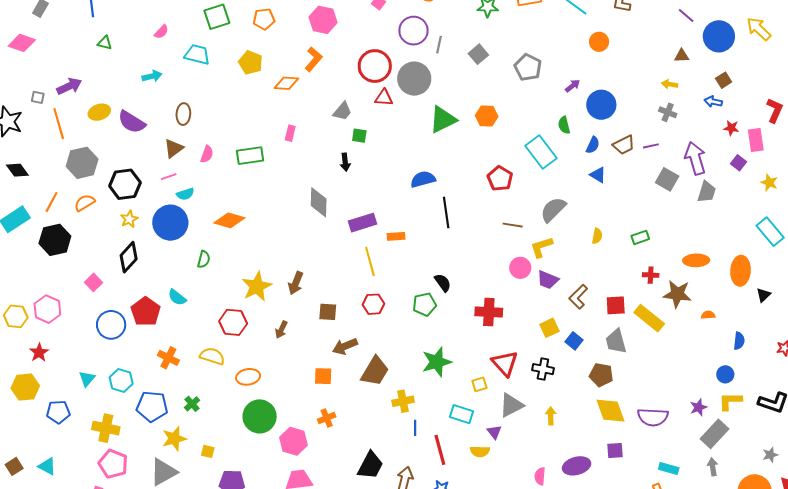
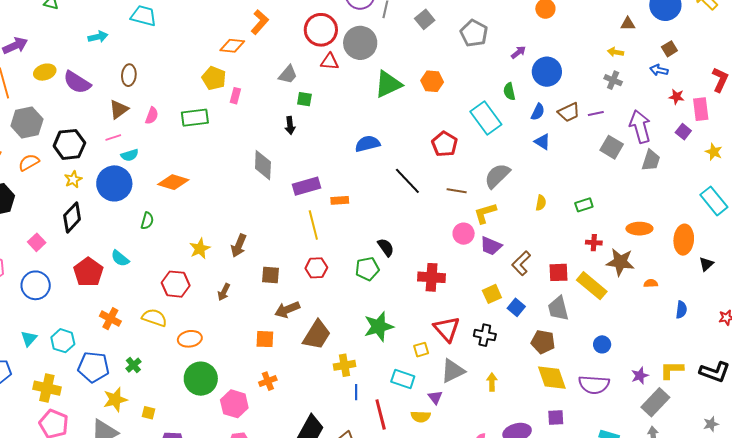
yellow pentagon: (251, 63) -> (214, 78), moved
black line: (446, 212) -> (407, 181), moved, turned -36
yellow star: (257, 286) -> (200, 249), size x0.7
blue circle: (111, 325) -> (36, 285), moved
blue circle: (725, 374) -> (602, 344), moved

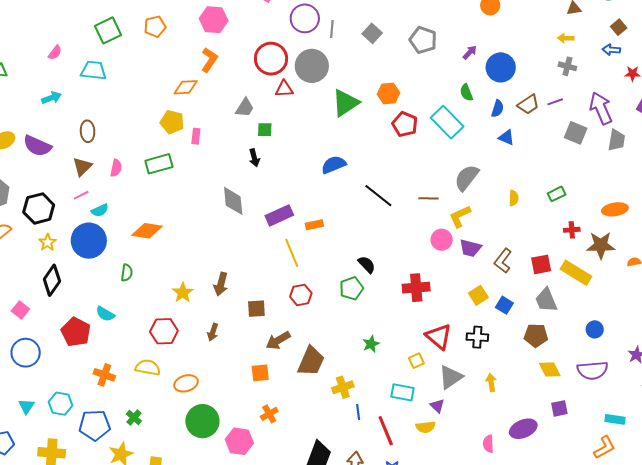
red pentagon: (444, 144) -> (405, 124), moved
green star: (379, 327) -> (371, 344), size x0.6
yellow diamond: (552, 378) -> (550, 369), size x0.7

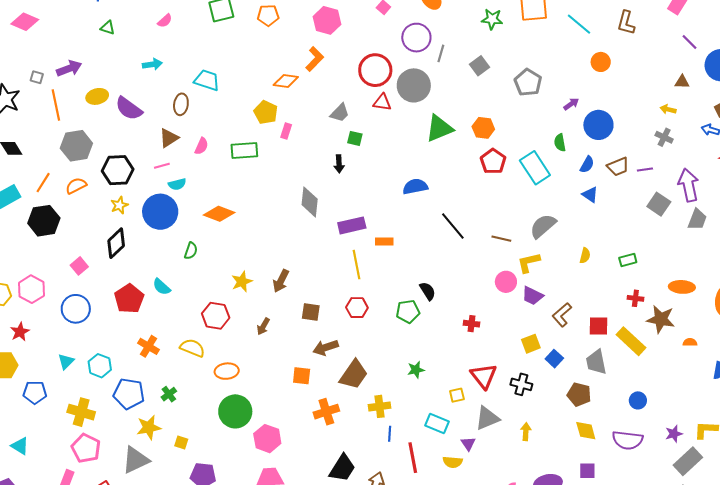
cyan trapezoid: (93, 70) -> (207, 80), moved
red cross: (416, 288) -> (471, 324), size x0.6
orange cross: (269, 414) -> (326, 412), moved, size x1.4

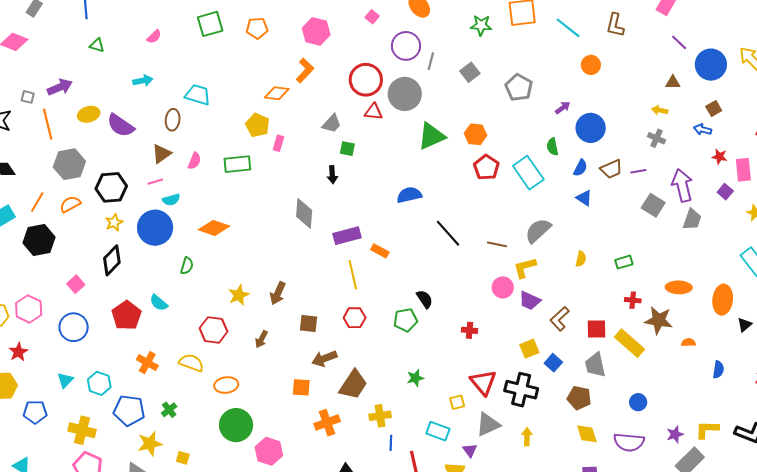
orange rectangle: (384, 242) -> (380, 251), turned 30
black cross: (521, 384) -> (521, 390), size x1.5

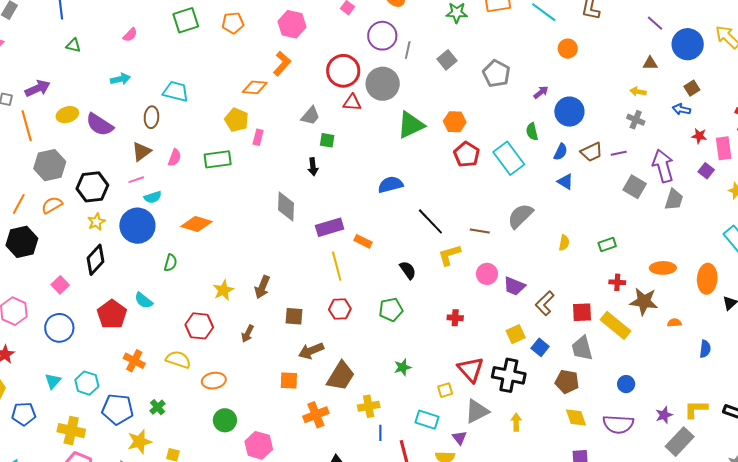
yellow L-shape: (525, 268) -> (449, 255), moved
black semicircle: (425, 299) -> (408, 270), moved
green circle: (236, 425) -> (225, 420), size x0.7

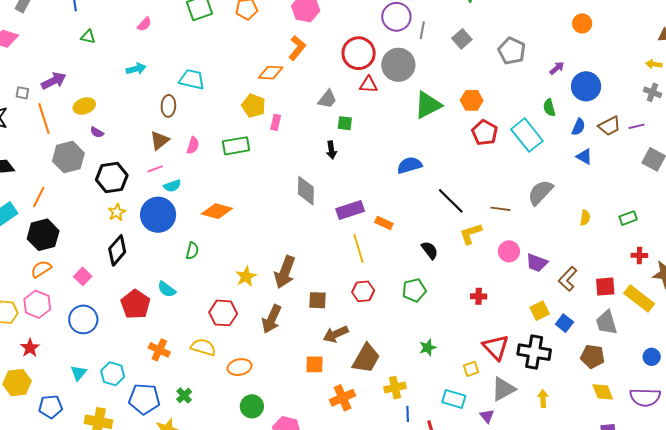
purple semicircle: (100, 125) -> (97, 132), moved, size x0.5
orange semicircle: (52, 205) -> (41, 269), moved
brown arrow: (262, 287) -> (285, 272), size x1.4
brown arrow: (248, 334) -> (272, 319), size x1.6

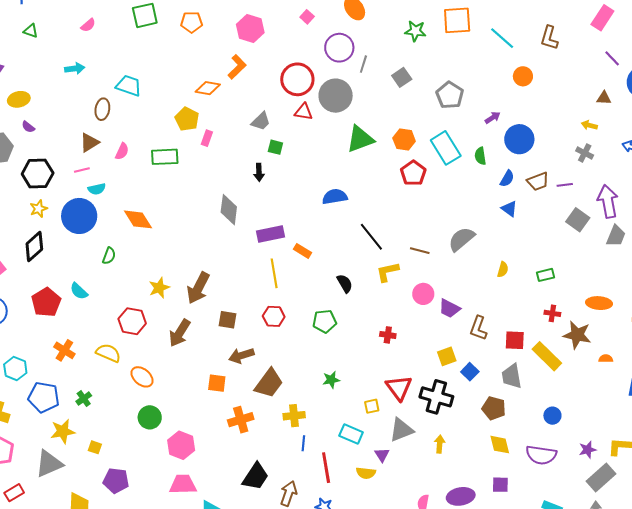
cyan rectangle: (527, 135) -> (446, 148), moved
orange diamond: (217, 211) -> (138, 219), turned 36
brown L-shape: (568, 279) -> (478, 328), turned -30
orange ellipse: (239, 367) -> (142, 377), turned 45

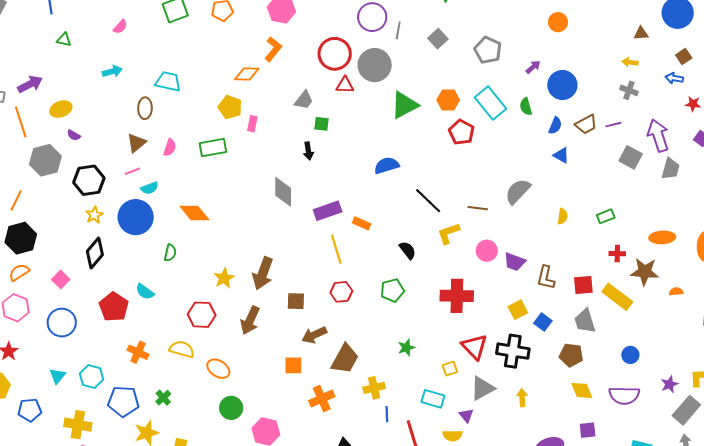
red cross: (388, 335) -> (457, 296), size x2.0

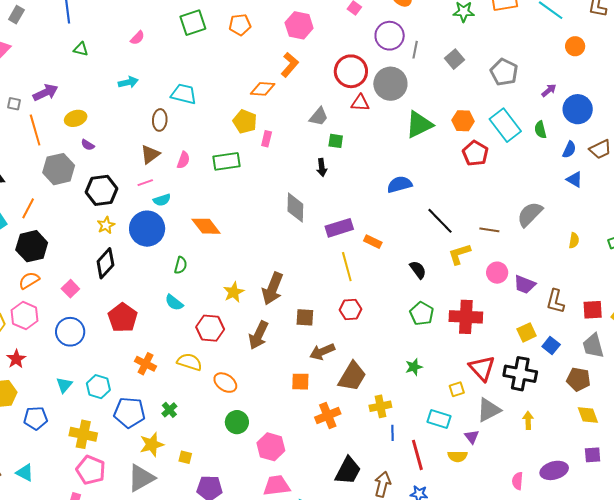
green pentagon: (392, 290) -> (422, 314), moved, turned -30
cyan semicircle: (145, 292) -> (174, 303), moved

